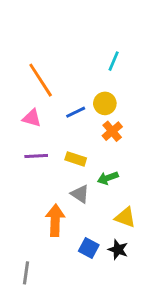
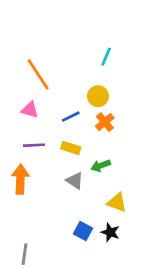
blue line: (76, 112) -> (71, 117), moved
orange arrow: (55, 220) -> (20, 179), moved

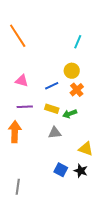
orange line: (38, 74) -> (18, 36), moved
green arrow: (101, 166) -> (70, 114), moved
gray triangle: (75, 181) -> (55, 133), turned -40

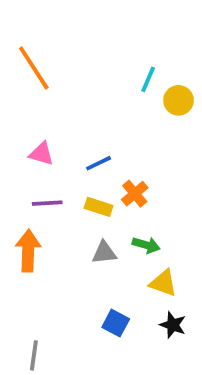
yellow circle: (72, 71) -> (179, 100), moved
orange cross: (77, 90) -> (135, 194), moved
green arrow: (70, 114) -> (146, 245), moved, turned -144
black star: (81, 171) -> (173, 325), moved

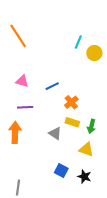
yellow rectangle: (99, 207) -> (72, 122), moved
green arrow: (146, 245) -> (91, 126), moved, turned 88
gray triangle: (104, 253) -> (55, 133), turned 40
black star: (173, 325) -> (84, 177), moved

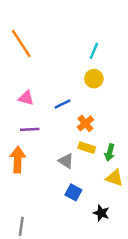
yellow circle: (94, 53) -> (94, 79), moved
yellow triangle: (86, 149) -> (115, 178), moved
blue square: (61, 171) -> (73, 192), moved

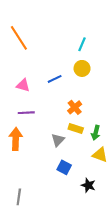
blue line: (62, 104) -> (55, 79), moved
gray triangle: (66, 161) -> (58, 140), turned 40

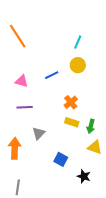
orange arrow: (16, 139) -> (15, 148), moved
gray triangle: (58, 140) -> (39, 133), moved

